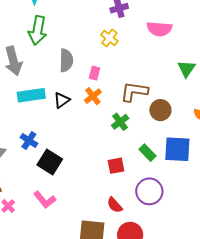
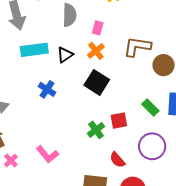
green cross: (120, 122) -> (96, 130), moved
blue cross: (29, 140) -> (47, 89), moved
black square: (50, 162) -> (97, 82), moved

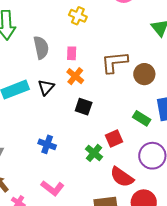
black square: (97, 82) -> (84, 107), size x0.7
blue cross: (47, 89) -> (47, 144), moved
red semicircle: (117, 160) -> (122, 177), size x1.4

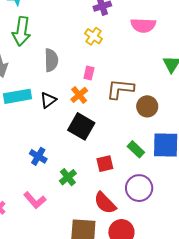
pink rectangle: (72, 53) -> (89, 73), moved
black square: (84, 107) -> (81, 126), size x1.5
green cross: (94, 153) -> (68, 177), moved

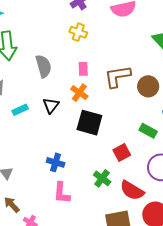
cyan rectangle: (17, 96) -> (20, 110), size x0.6
green cross: (68, 177) -> (102, 178), moved
pink L-shape: (35, 200) -> (62, 193), moved, turned 60

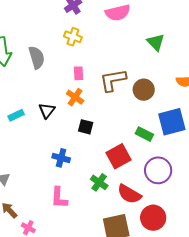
gray semicircle: (43, 66) -> (37, 57), moved
black square: (89, 123) -> (86, 127), size x0.6
red square: (122, 152) -> (118, 156), size x1.4
blue cross: (56, 162) -> (61, 158), moved

